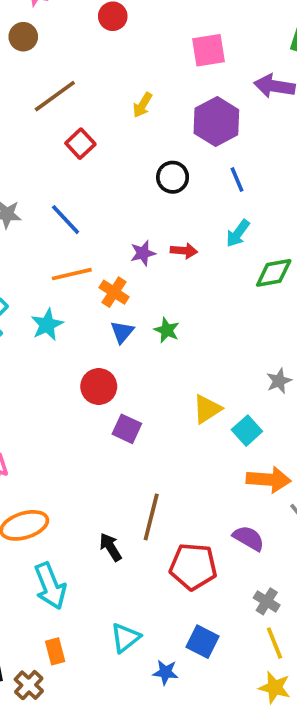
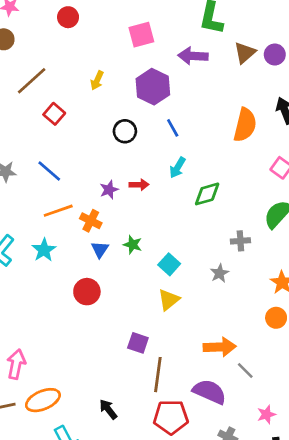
purple square: (127, 429) -> (138, 343), moved
cyan square: (247, 431) -> (169, 264), moved
brown line: (151, 517) -> (158, 375), moved
purple semicircle: (249, 538) -> (209, 392), size x1.4

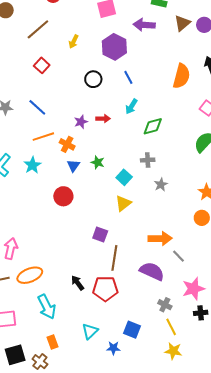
brown line: (32, 81) -> (38, 29), moved
gray cross: (240, 241) -> (148, 160), moved
pink star: (266, 414) -> (193, 289), size x1.6
red pentagon: (171, 417) -> (105, 289), moved

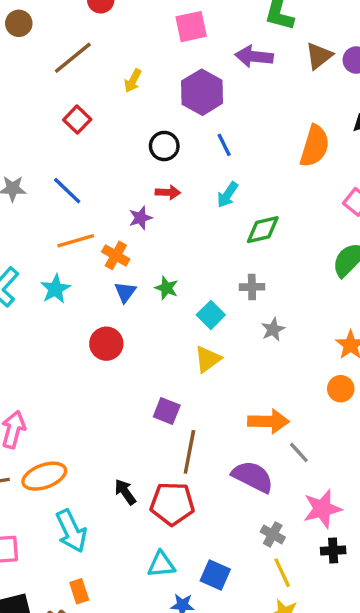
red arrow: (103, 119) -> (168, 192), moved
cyan triangle: (90, 331) -> (161, 564), moved, turned 36

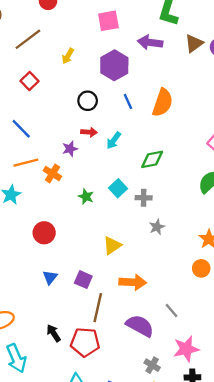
orange semicircle: (315, 146) -> (163, 103), moved
cyan arrow: (228, 195) -> (114, 140), moved
blue triangle: (125, 292) -> (50, 277), moved
cyan square: (211, 315) -> (118, 188), moved
orange arrow: (268, 421) -> (133, 282), moved

